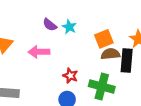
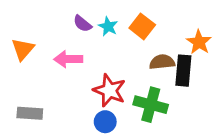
orange square: (104, 39) -> (142, 26), moved, turned -30
red star: (70, 76) -> (109, 90), size x1.6

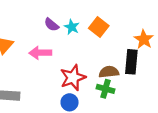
brown semicircle: (162, 62) -> (109, 72), moved
red star: (109, 90) -> (73, 78), turned 30
green cross: (151, 105) -> (106, 89), size x0.7

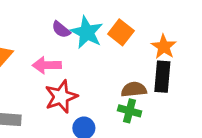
cyan star: (72, 27) -> (87, 32), size x1.6
orange star: (144, 39) -> (164, 47), moved
red star: (73, 78) -> (61, 97), moved

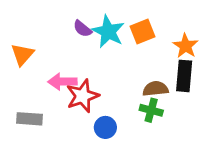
orange square: (121, 32) -> (143, 32), turned 30
pink arrow: (47, 65) -> (62, 82), moved

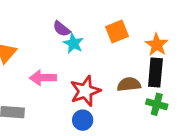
cyan star: (108, 32) -> (73, 43), moved, size x0.7
red star: (82, 96) -> (85, 91), moved
green cross: (151, 110) -> (157, 104), moved

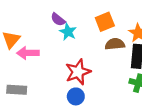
pink arrow: (43, 78) -> (28, 53), moved
brown semicircle: (129, 84) -> (115, 44), moved

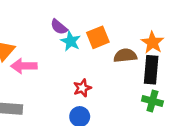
orange square: (105, 22) -> (98, 37), moved
red star: (78, 72) -> (82, 88), size x0.6

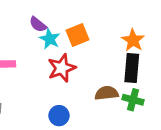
brown semicircle: (125, 56) -> (107, 93), moved
red star: (82, 88) -> (62, 68), moved, size x1.5

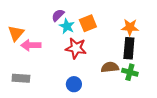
purple semicircle: (38, 24) -> (58, 15), turned 96
orange star: (133, 40) -> (130, 27), turned -30
red star: (62, 68) -> (76, 48), turned 30

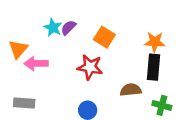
orange square: (88, 23) -> (104, 37), turned -36
cyan star: (67, 26) -> (53, 28), moved
green cross: (130, 72) -> (162, 105), moved

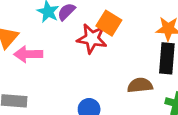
red star: (90, 67) -> (92, 39), moved

